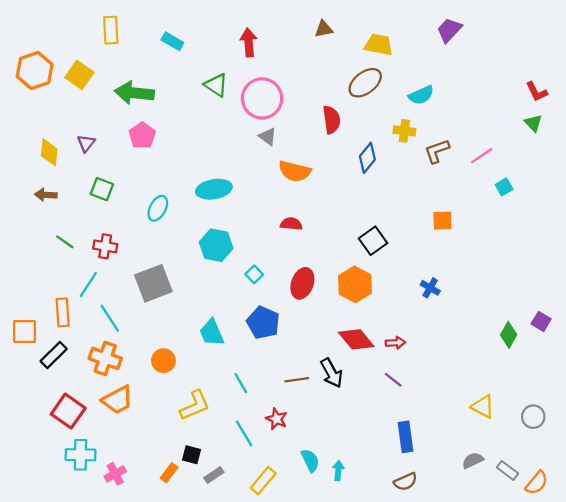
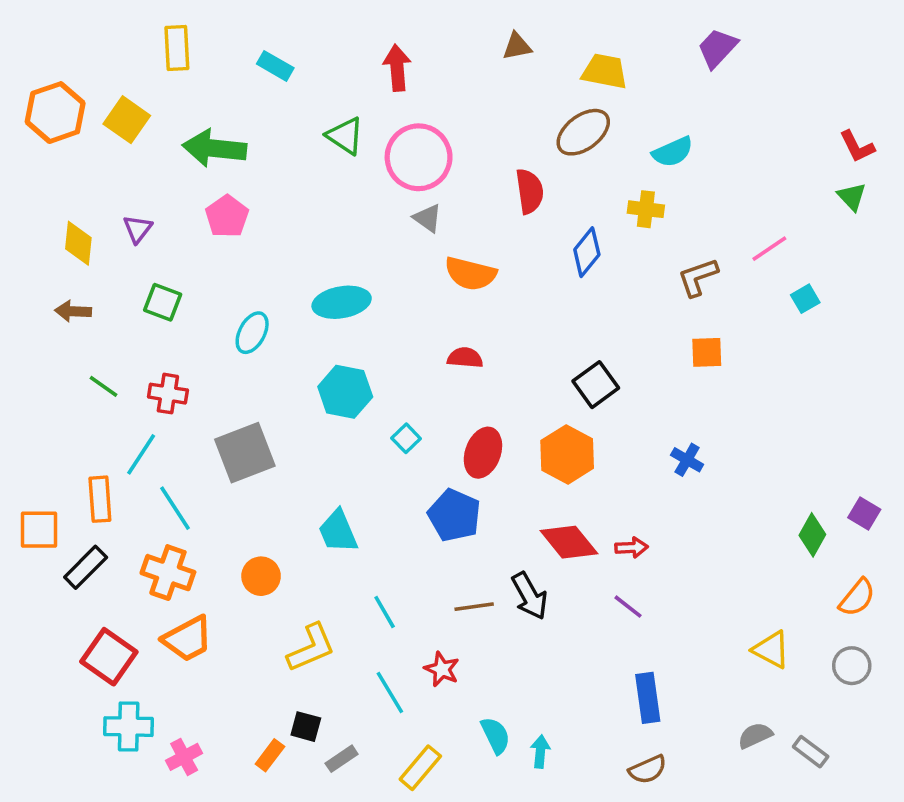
brown L-shape: (437, 151) -> (698, 277), moved
blue pentagon: (263, 323) -> (454, 515), moved
orange semicircle: (537, 483) -> (857, 598), moved

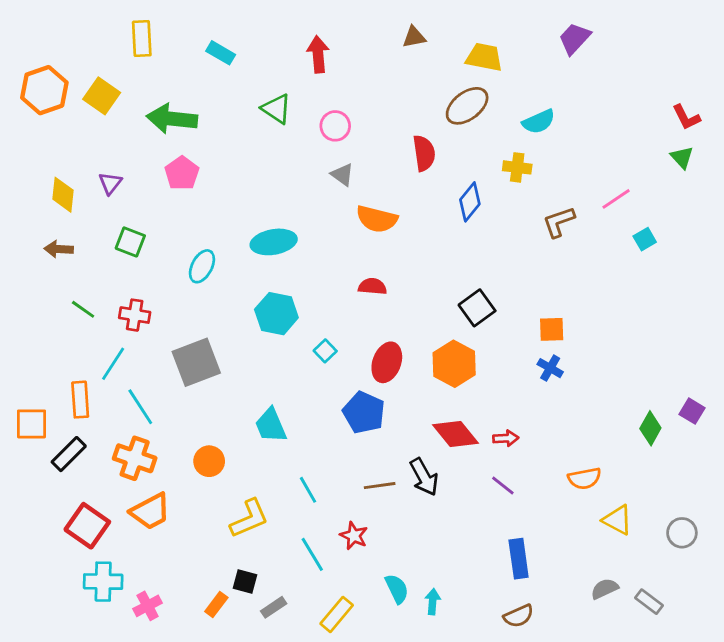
pink circle: (419, 157) -> (335, 126), size x0.6
orange square: (707, 352) -> (552, 329), moved
orange semicircle: (857, 598) -> (585, 478), moved, turned 40

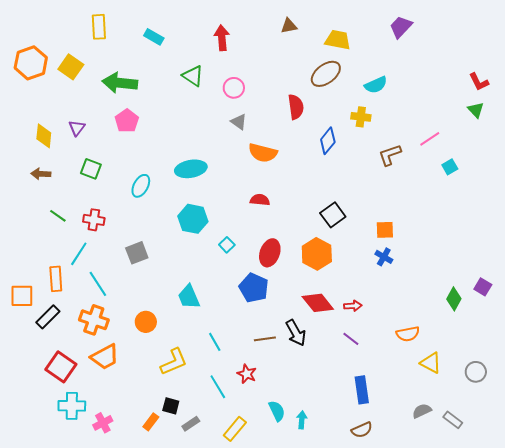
gray square: (196, 362) -> (137, 253), size x0.7

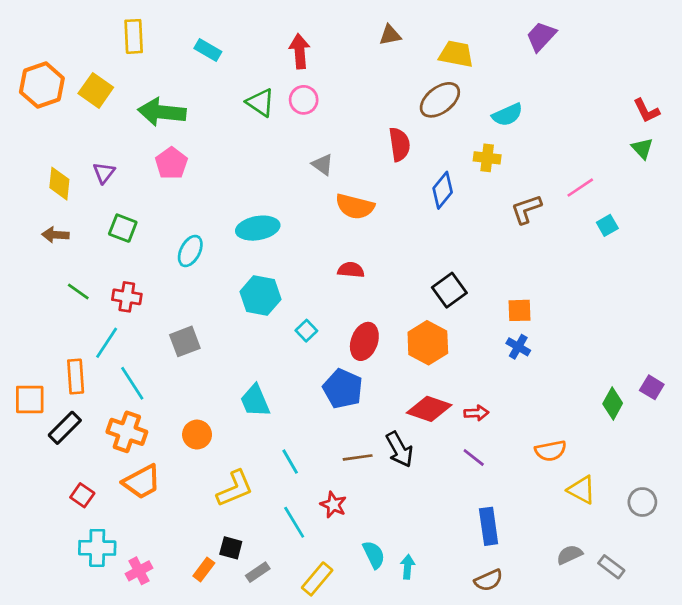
pink circle: (234, 88) -> (304, 100), moved
red diamond: (318, 303) -> (429, 409), turned -32
red square: (61, 367) -> (82, 495), size x0.6

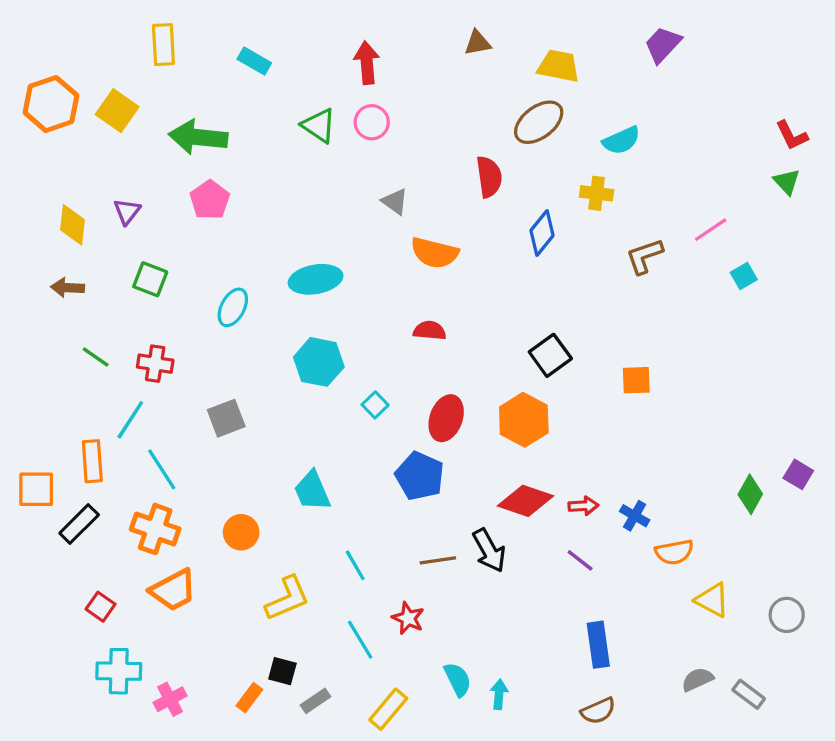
blue cross: (518, 347) -> (635, 516), moved

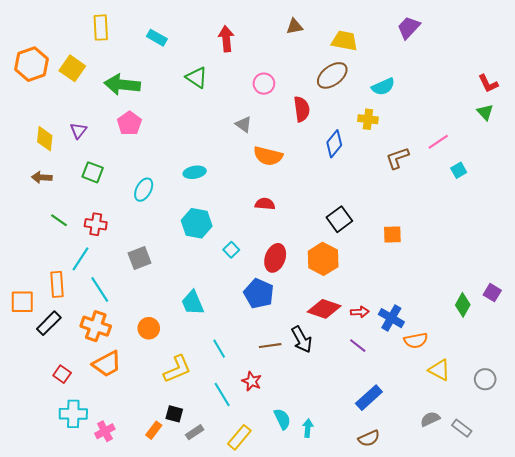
pink circle: (372, 122) -> (264, 84), moved
cyan ellipse: (316, 279) -> (195, 172), size x0.7
blue cross: (635, 516) -> (391, 318), size x1.4
blue rectangle: (598, 645) -> (369, 398), turned 56

